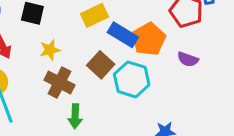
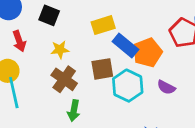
purple semicircle: (188, 59) -> (166, 87), moved
brown square: (101, 65) -> (102, 69), turned 30

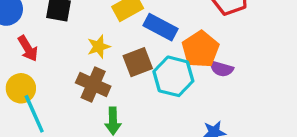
yellow star: (60, 50) -> (99, 47), moved
orange pentagon: (148, 53) -> (201, 49), moved

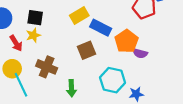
yellow star: (99, 47) -> (33, 35), moved
cyan hexagon: (173, 76) -> (113, 80), moved
brown cross: (93, 84) -> (47, 67), moved

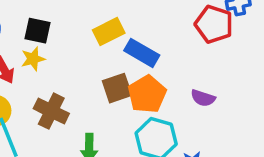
orange pentagon: (126, 41) -> (147, 94), moved

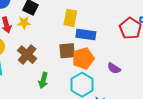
yellow rectangle: (109, 32) -> (70, 18), turned -66
blue rectangle: (142, 53) -> (86, 34), turned -36

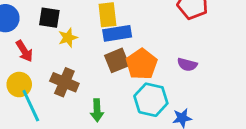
yellow star: (24, 23) -> (68, 38), moved
blue rectangle: (86, 34) -> (117, 33), moved

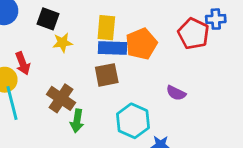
red arrow: (24, 51) -> (23, 63), moved
orange pentagon: (142, 64) -> (141, 44), moved
brown cross: (64, 82) -> (61, 98), moved

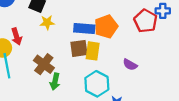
yellow rectangle: (106, 28) -> (93, 51), moved

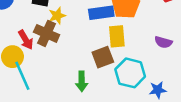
brown square: (79, 48) -> (103, 57), moved
brown cross: (44, 64) -> (47, 33), moved

